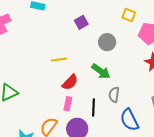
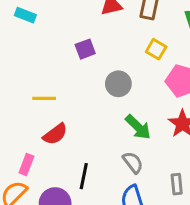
green arrow: (101, 71) -> (138, 127), moved
gray semicircle: (114, 95) -> (133, 162), moved, turned 126
pink rectangle: (68, 104) -> (26, 164), moved

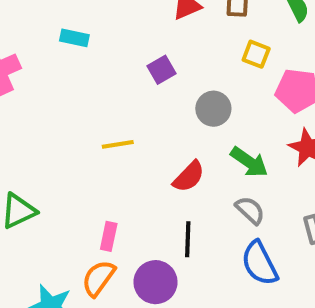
red semicircle: (55, 134) -> (189, 177), moved

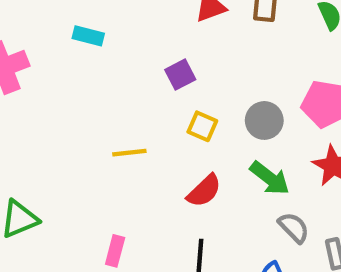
yellow square: (256, 54) -> (202, 126), moved
gray circle: (213, 109) -> (264, 120), moved
gray semicircle: (250, 210) -> (294, 228), moved

